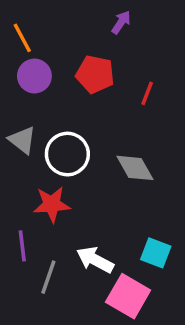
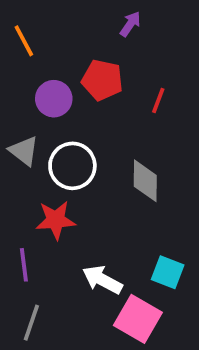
purple circle: (34, 76) -> (54, 99), moved
gray diamond: (135, 168) -> (145, 181), turned 30
gray line: (48, 277) -> (31, 323), moved

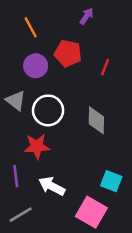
orange line: (24, 41) -> (31, 27), moved
white arrow: (102, 280) -> (52, 186), moved
gray line: (31, 323) -> (21, 215), turned 40

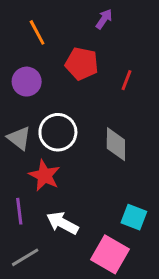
purple circle: (36, 66) -> (27, 82), moved
gray triangle: (16, 101) -> (19, 138), moved
red star: (37, 146) -> (44, 175), turned 30

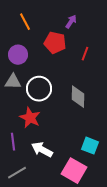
purple arrow: (104, 19) -> (71, 22), moved
gray triangle: (19, 138) -> (13, 82), moved, turned -36

